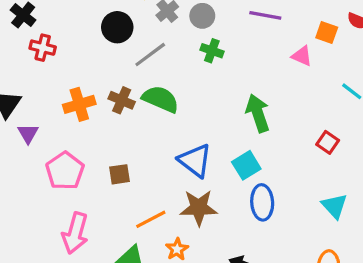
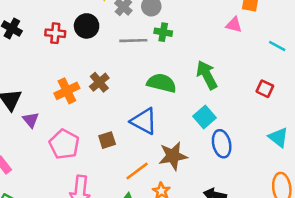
red cross: (43, 48) -> (55, 33), moved
gray line: (150, 55) -> (133, 41), moved, turned 44
green semicircle: (161, 99) -> (162, 83), moved
brown cross: (122, 100) -> (99, 82), turned 36
blue triangle: (195, 161) -> (144, 121), moved

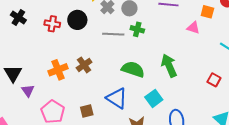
cyan square: (205, 117) -> (154, 98), moved

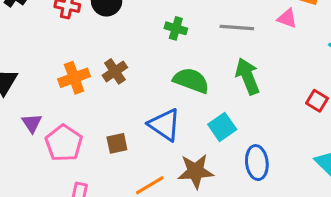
green cross: (137, 29) -> (176, 28), moved
gray line: (113, 34) -> (237, 27), moved
purple triangle: (28, 91) -> (32, 123), moved

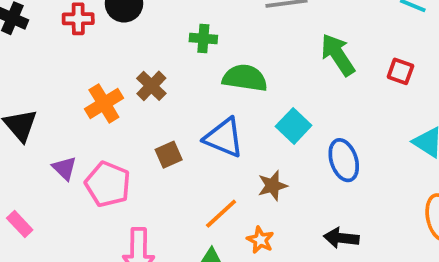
green cross: (176, 28) -> (203, 38), moved
green arrow: (248, 76) -> (338, 55), moved
brown square: (117, 143) -> (169, 155), moved
brown star: (196, 171) -> (273, 186), size x0.7

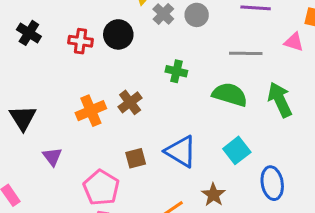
green semicircle: (245, 78) -> (230, 95), moved
pink pentagon: (108, 184) -> (101, 188), moved
brown star: (273, 186) -> (213, 195), turned -30

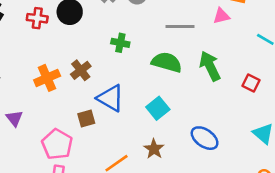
pink triangle: (294, 42) -> (221, 16), turned -30
cyan square: (237, 150) -> (158, 108), moved
blue triangle: (181, 151) -> (110, 98), moved
blue ellipse: (272, 183) -> (205, 138), turned -44

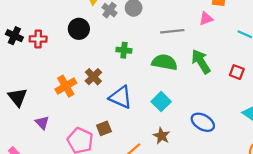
red cross: (37, 18) -> (38, 39), moved
brown square: (86, 118) -> (104, 128), moved

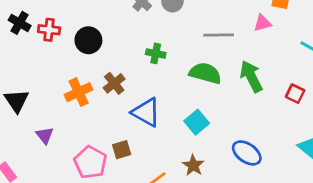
black circle: (79, 29) -> (88, 40), moved

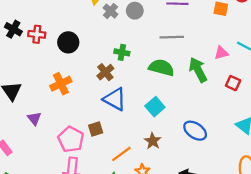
pink triangle: (262, 23) -> (221, 53), moved
brown cross: (114, 83) -> (105, 72), moved

